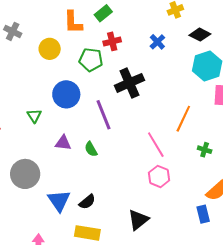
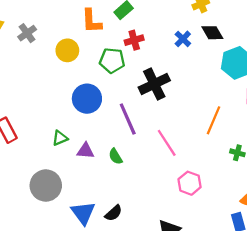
gray cross: (13, 31) -> (27, 33), turned 30
black diamond: (200, 35) -> (212, 33), moved, turned 35
green triangle: (34, 116) -> (60, 138), moved, turned 42
pink line: (156, 145) -> (167, 143), moved

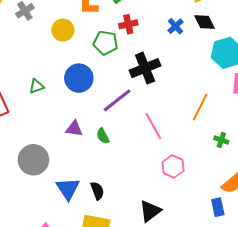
purple line: (128, 119) -> (117, 100), turned 72
green triangle: (60, 138) -> (37, 86), moved
black semicircle: (113, 213) -> (97, 191), turned -72

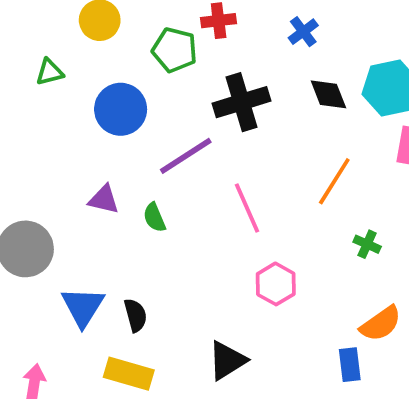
black diamond: (204, 22) -> (328, 94), moved
green triangle: (37, 86) -> (50, 72), moved

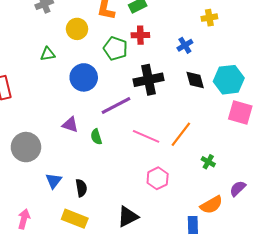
orange line: (334, 181) -> (181, 134), moved
pink line: (247, 208) -> (146, 136), turned -48
blue triangle: (83, 307) -> (54, 181), size x0.7

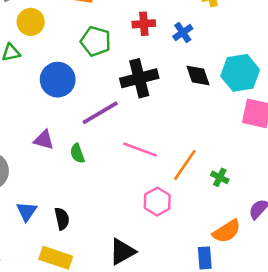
yellow circle: (77, 29) -> (31, 22), moved
red cross: (140, 35) -> (144, 24), moved
orange line: (181, 134) -> (185, 165), moved

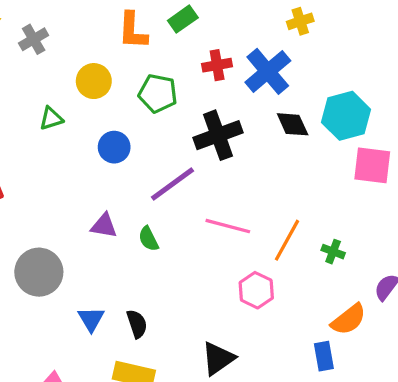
yellow circle: (31, 22) -> (94, 81), moved
blue cross: (183, 33) -> (268, 71), size x1.8
blue circle: (58, 80) -> (114, 147), size x0.7

